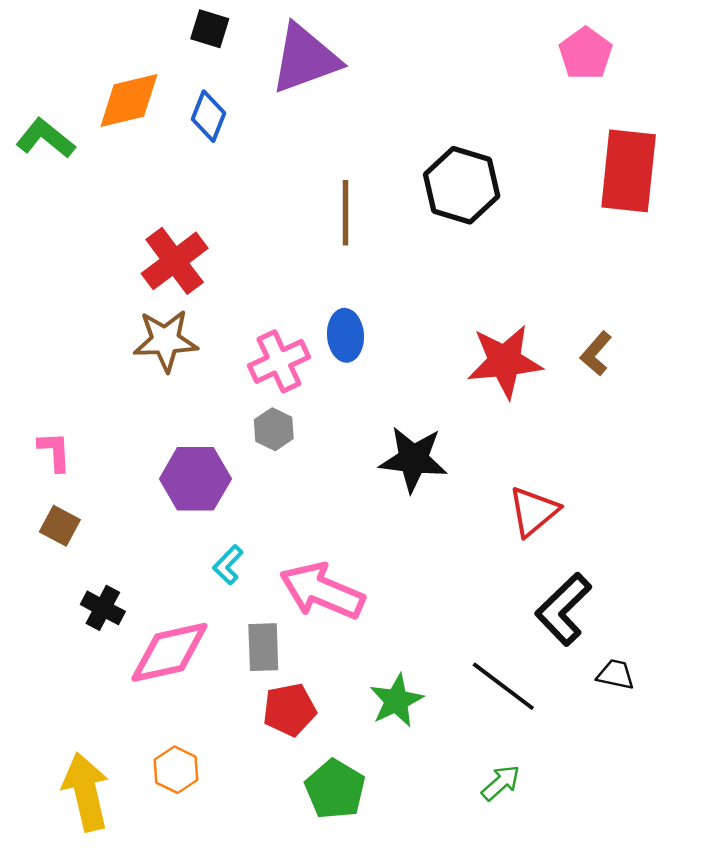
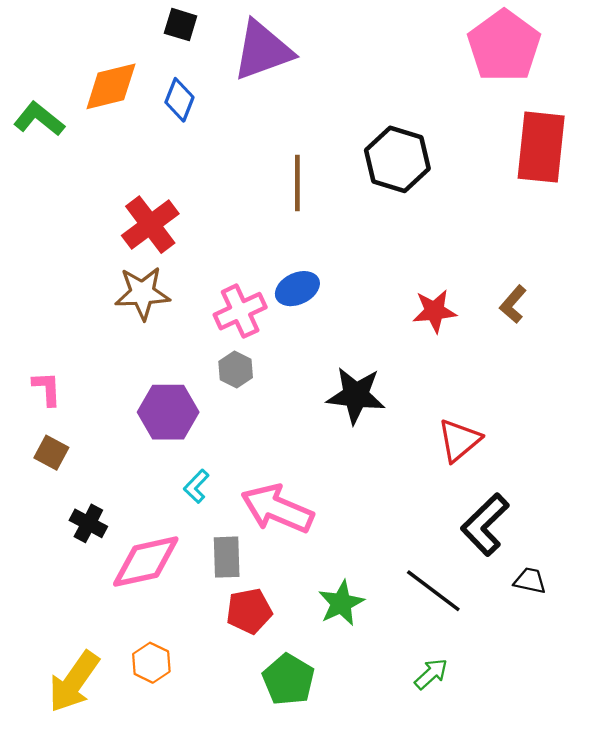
pink pentagon: (586, 53) -> (504, 46), size x1.6
blue ellipse: (346, 335) -> (297, 289), turned 69
red star: (505, 361) -> (434, 311), size x0.7
yellow arrow: (86, 792) -> (74, 682), turned -132

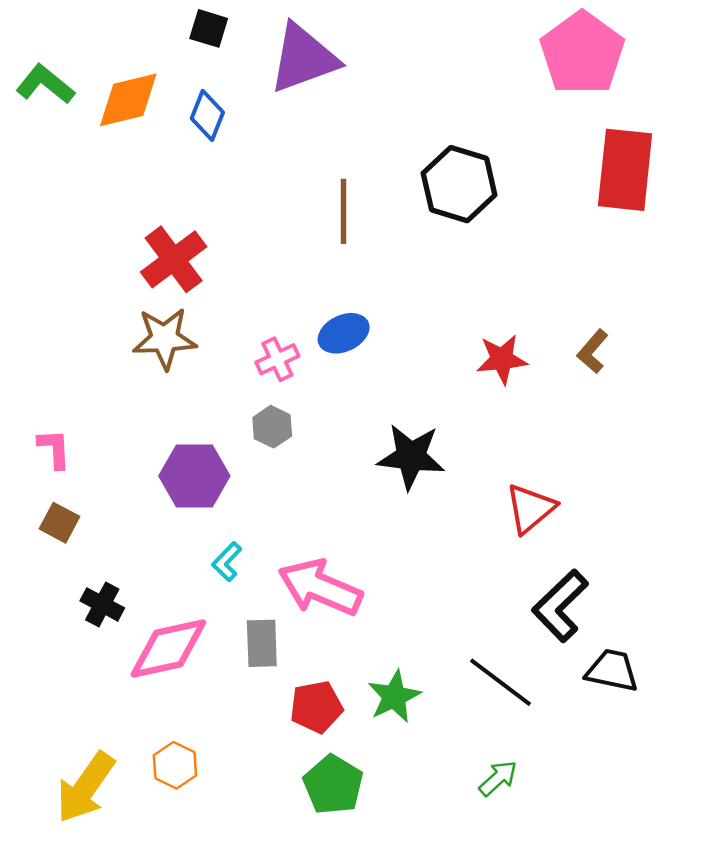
green L-shape: (39, 119) -> (45, 84), moved
pink cross: (240, 311) -> (277, 359), size x0.7
black trapezoid: (530, 581) -> (612, 671), size x1.4
red pentagon: (249, 611) -> (316, 707), moved

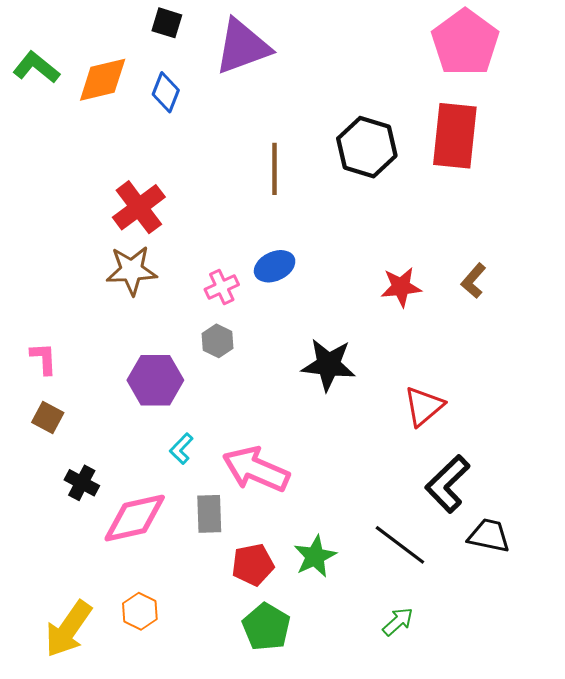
red rectangle: (625, 170) -> (455, 136), moved

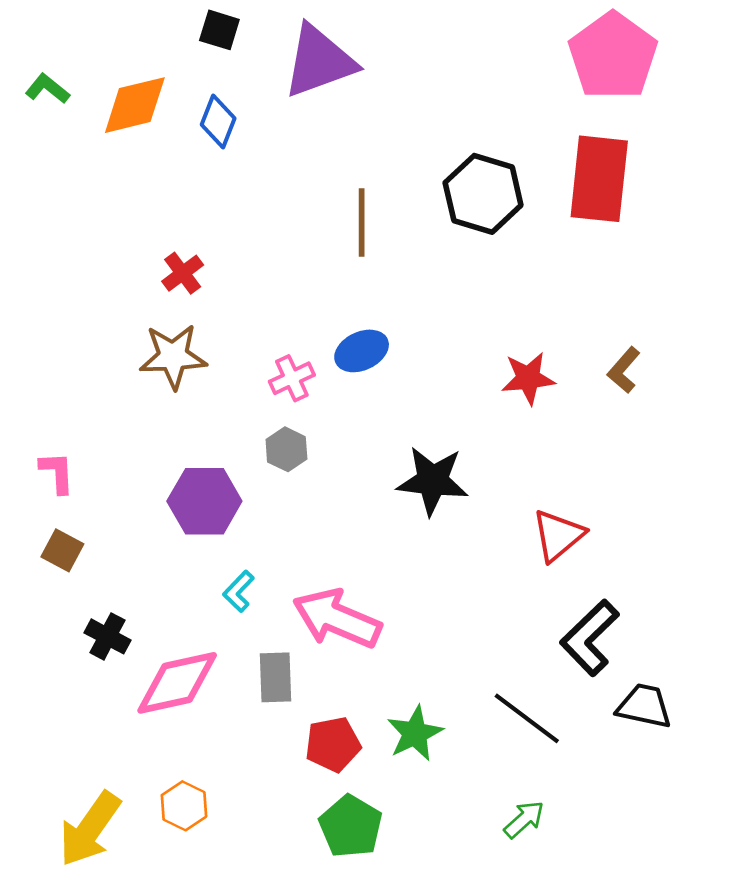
green L-shape: (36, 67) -> (47, 89), size x0.7
red cross: (139, 207) -> (183, 273), size x0.6

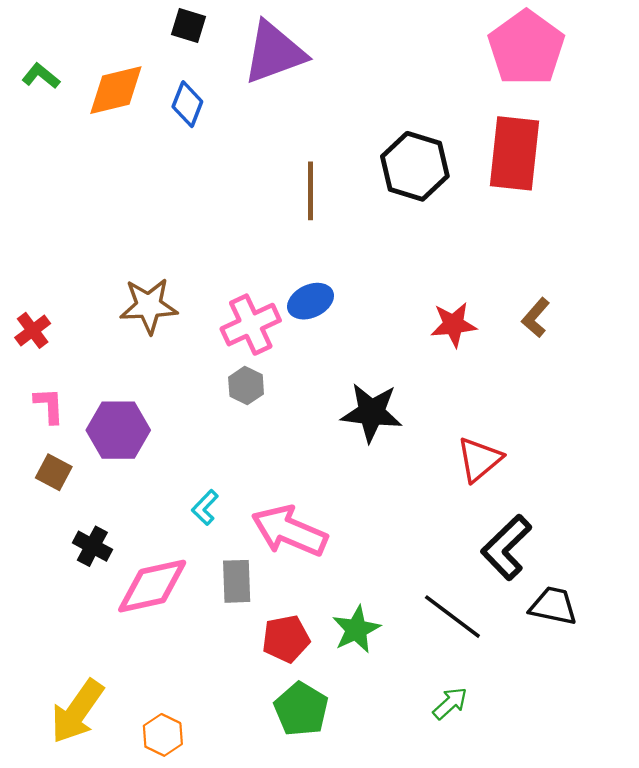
red cross: (183, 273) -> (33, 330), moved
pink cross: (292, 378) -> (251, 325), size x1.5
purple hexagon: (204, 501) -> (118, 430), moved
orange hexagon: (184, 806) -> (163, 735), moved

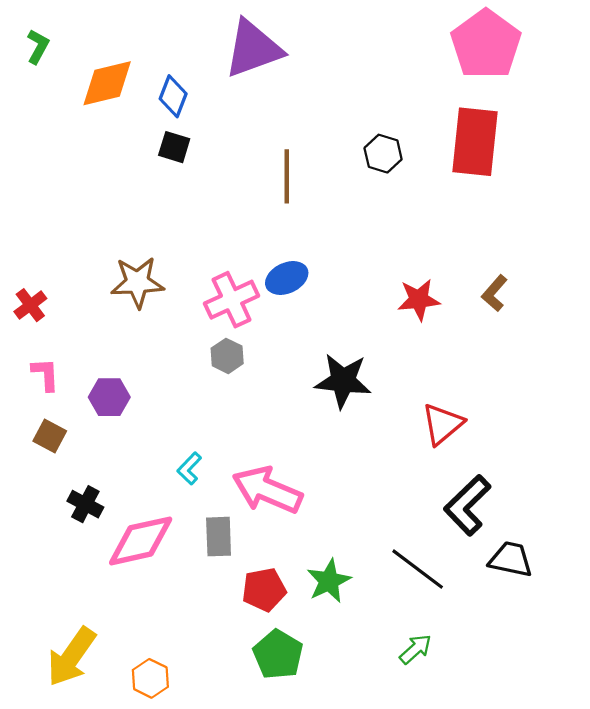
black square: (189, 26) -> (174, 147), moved
green L-shape: (41, 76) -> (38, 46), moved, turned 80
black hexagon: (415, 166) -> (383, 154), size x0.6
purple hexagon: (118, 430) -> (109, 397), size x0.7

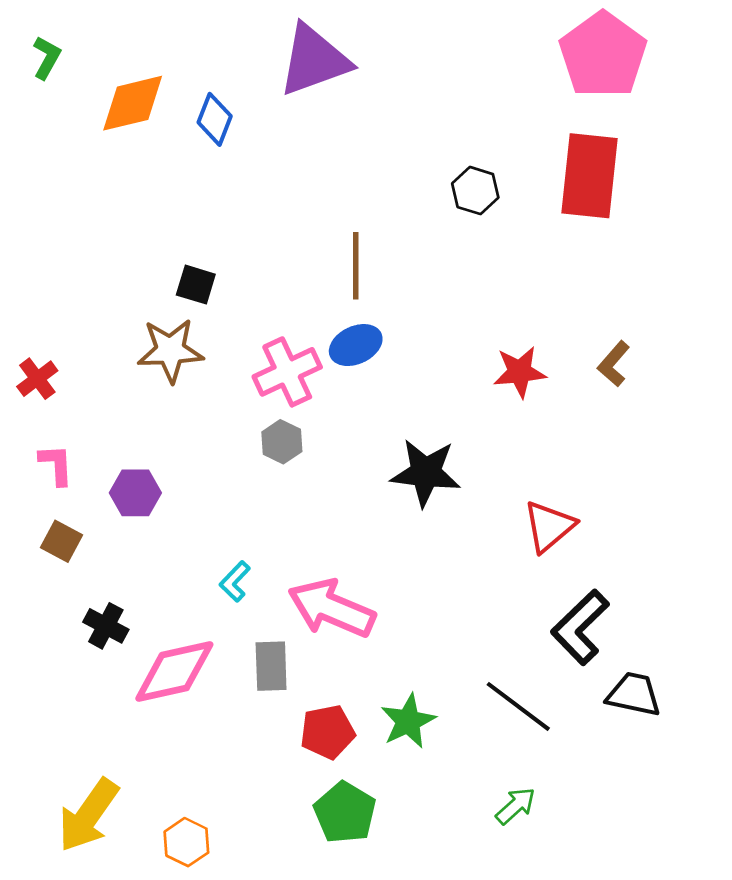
black square: (174, 147) -> (196, 285), moved
brown line: (287, 176) -> (356, 266), moved

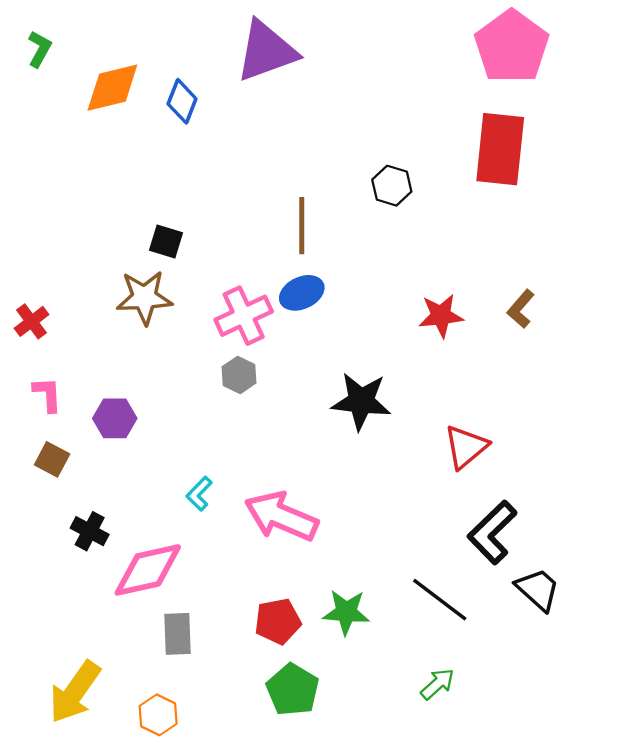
black hexagon: (475, 191) -> (392, 186), moved
gray rectangle: (271, 666) -> (177, 634), moved
black trapezoid: (634, 694) -> (538, 589), turned 30
green star: (408, 721) -> (346, 612), turned 30

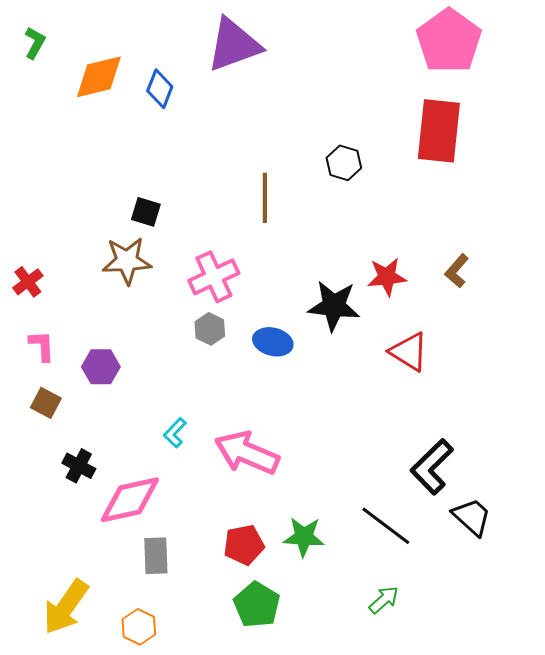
blue ellipse: (302, 293) -> (273, 342), moved, turned 39
black star: (361, 401) -> (334, 306), moved
red triangle: (466, 447) -> (409, 352), moved, turned -48

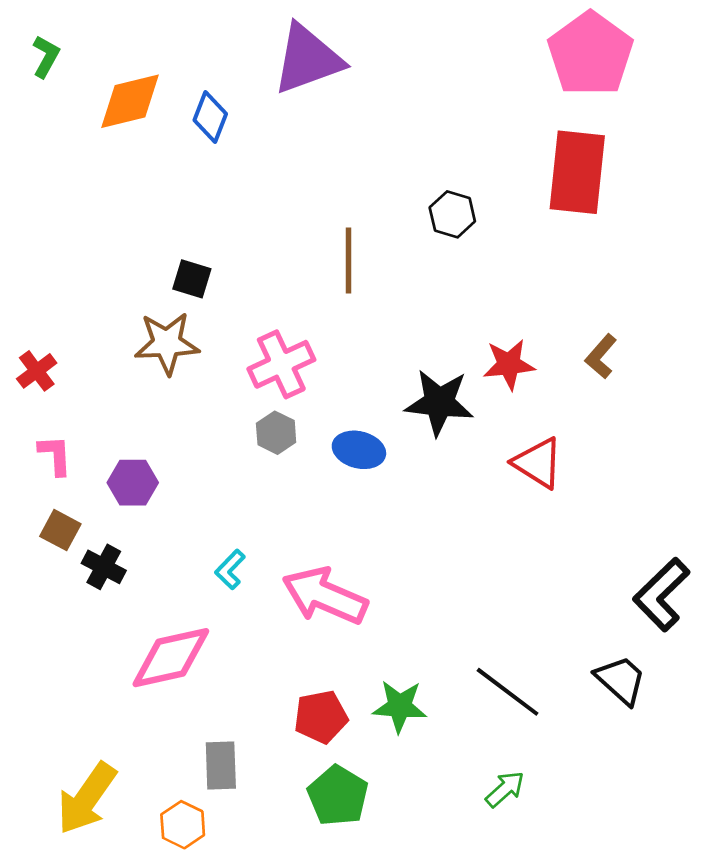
black cross: (79, 466) -> (104, 567), moved
black L-shape: (432, 467) -> (661, 595), moved
gray rectangle: (156, 556) -> (221, 765), moved

